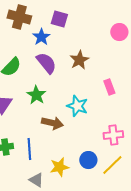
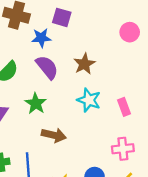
blue star: (41, 37) -> (41, 38), turned 30
pink rectangle: (109, 87) -> (124, 107), moved
cyan star: (77, 106) -> (89, 100), moved

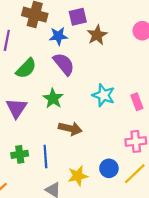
purple square: (62, 17) -> (78, 17), turned -30
brown star: (84, 64) -> (97, 35), moved

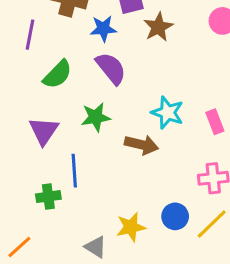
green star: (53, 98) -> (96, 117), turned 30
brown arrow: (70, 129) -> (141, 145), moved
blue line: (45, 157) -> (74, 171), moved

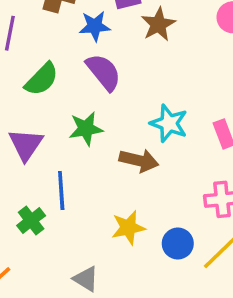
green cross: (48, 197) -> (31, 221), turned -30
yellow star: (131, 227) -> (128, 228), moved

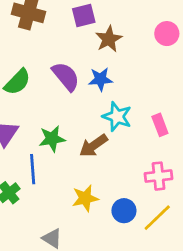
blue star: (95, 26) -> (100, 79), moved
green star: (86, 129) -> (52, 139), moved
brown arrow: (139, 160) -> (94, 146), turned 132

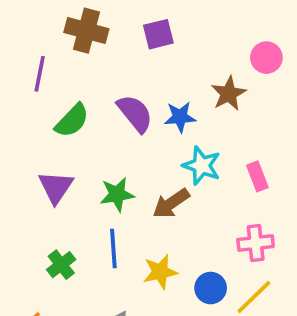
brown star: (109, 39) -> (229, 94), moved
blue line: (33, 169) -> (113, 248), moved

